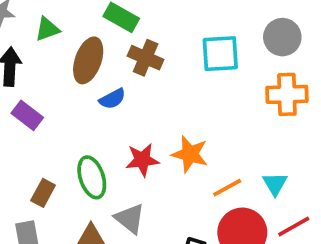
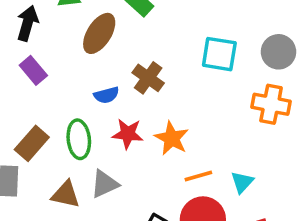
brown cross: (146, 58) -> (148, 78), moved
blue semicircle: (112, 99) -> (106, 95), moved
brown rectangle: (43, 193) -> (32, 143), size x1.4
gray triangle: (130, 219) -> (105, 184), turned 44

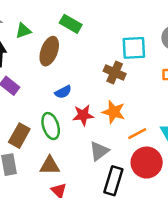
brown cross: (148, 78) -> (115, 72), moved
gray triangle: (105, 184) -> (99, 151), moved

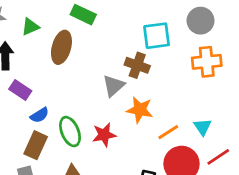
blue semicircle: (63, 92) -> (39, 115), moved
red star: (83, 115) -> (104, 135), moved
gray triangle: (99, 151) -> (114, 86), moved

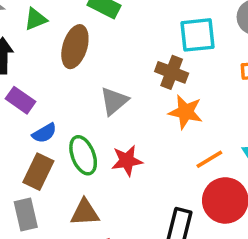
gray triangle: (114, 86) -> (114, 101), moved
orange star: (140, 110) -> (186, 112), moved

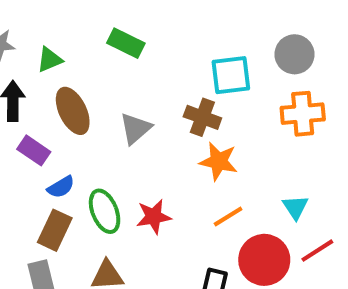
brown ellipse: (75, 47) -> (73, 111), moved, turned -42
gray triangle: (114, 101) -> (135, 128), moved
orange line: (209, 159) -> (228, 216), moved

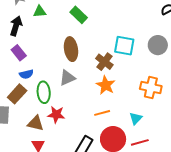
brown ellipse: (73, 111) -> (71, 49), moved
orange cross: (303, 114) -> (151, 88), moved
gray triangle: (135, 128) -> (67, 78), moved
red star: (154, 217) -> (56, 115), moved

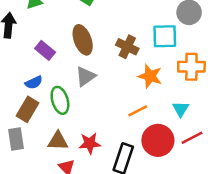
cyan square: (124, 46) -> (165, 36), moved
purple rectangle: (19, 53) -> (45, 50), moved
orange star: (106, 85) -> (150, 76), moved
red star: (56, 115) -> (90, 143), moved

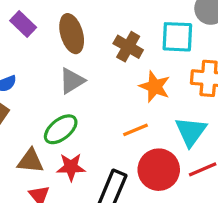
purple rectangle: (45, 50) -> (23, 24), moved
green ellipse: (60, 100) -> (61, 129), moved, turned 64
cyan triangle: (181, 109) -> (191, 132), size x1.5

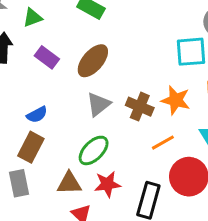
brown ellipse: (72, 34) -> (93, 61), turned 64
brown cross: (128, 47) -> (140, 107), moved

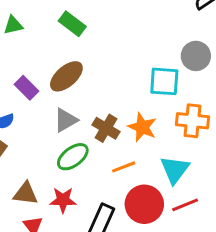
purple rectangle: (47, 57) -> (27, 88), moved
green ellipse: (94, 150) -> (73, 157), moved

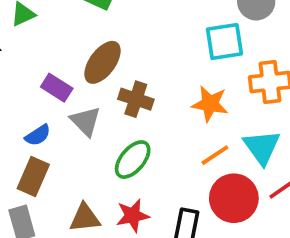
gray triangle: (66, 120) -> (86, 121), moved, turned -32
brown cross: (106, 128) -> (136, 99), moved
orange line: (124, 167) -> (215, 155), moved

